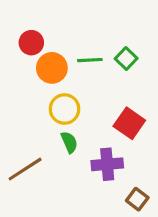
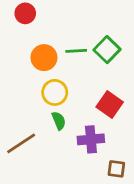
red circle: (31, 43) -> (25, 13), moved
green square: (126, 58) -> (107, 50), size x1.4
brown square: (137, 199) -> (116, 169), turned -30

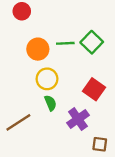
purple cross: (91, 139) -> (78, 119), turned -30

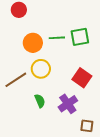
green square: (92, 42) -> (80, 37), turned 36
green semicircle: (50, 103) -> (40, 101), moved
brown line: (18, 122) -> (16, 80), moved

